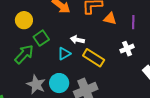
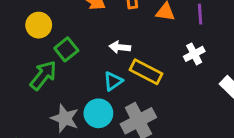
cyan triangle: (64, 54) -> (113, 81), moved

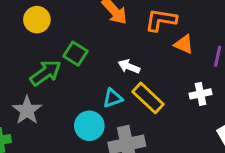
yellow circle: (39, 25) -> (37, 20), moved
green square: (66, 49) -> (75, 54), turned -35
gray star: (65, 118) -> (27, 110), moved

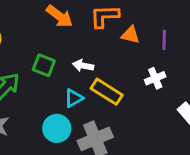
green square: (75, 54) -> (44, 65), moved

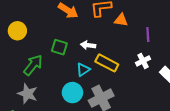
purple line: (164, 40) -> (148, 35), moved
white cross: (155, 78) -> (143, 61), moved

